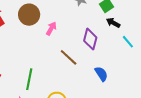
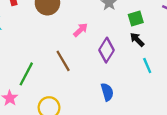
pink arrow: (51, 29) -> (81, 30), moved
brown line: (69, 57) -> (63, 61), moved

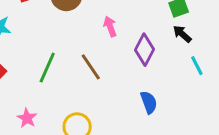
pink arrow: (81, 30) -> (110, 26), turned -63
green line: (26, 74) -> (47, 68), moved

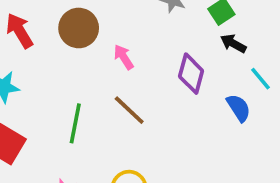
pink arrow: (110, 26) -> (124, 57), moved
blue semicircle: (149, 102) -> (239, 108), moved

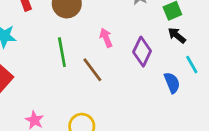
pink arrow: (124, 57) -> (106, 38), moved
green line: (75, 123) -> (62, 52), moved, turned -32

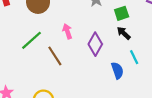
green line: (62, 52) -> (32, 40), turned 55

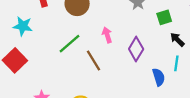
black arrow: (124, 33) -> (177, 40), moved
cyan line: (134, 57) -> (176, 63), turned 32

